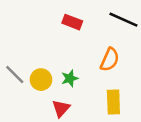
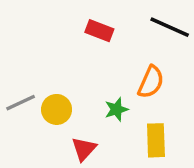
gray line: (15, 75) -> (21, 103), turned -70
green star: (70, 78) -> (117, 109), moved

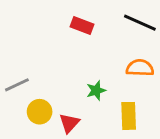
orange semicircle: (151, 82) -> (140, 68), moved, turned -112
yellow circle: (57, 109) -> (40, 112), moved

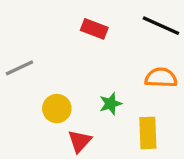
gray line: (17, 85) -> (19, 68), moved
yellow circle: (40, 112) -> (57, 109), moved

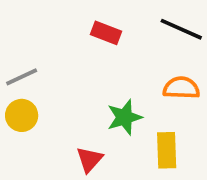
green star: (111, 104) -> (124, 117), size x1.4
yellow circle: (57, 109) -> (22, 115), moved

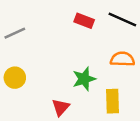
red rectangle: (106, 33) -> (84, 21), moved
gray line: (22, 77) -> (15, 33), moved

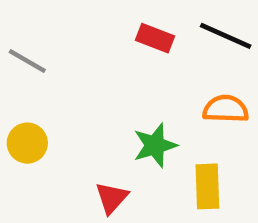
gray line: (15, 33) -> (27, 61), turned 55

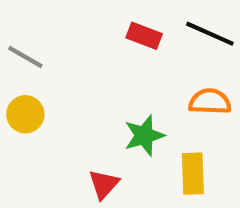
yellow circle: (27, 143) -> (25, 114), moved

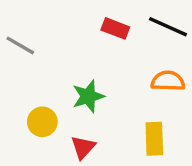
yellow circle: (25, 114) -> (42, 122), moved
green star: (144, 135) -> (88, 96), moved

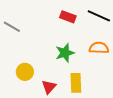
green star: (88, 96) -> (65, 53), moved
yellow rectangle: (154, 139) -> (76, 83), moved

